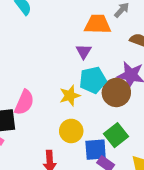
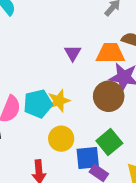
orange trapezoid: (98, 24) -> (110, 53), moved
cyan pentagon: (93, 80) -> (38, 104), moved

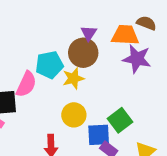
brown circle: (109, 96) -> (83, 53), moved
cyan pentagon: (38, 104) -> (49, 65), moved

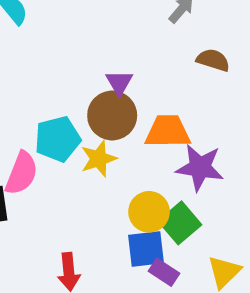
orange trapezoid: (125, 35) -> (168, 131), moved
purple star: (137, 59) -> (200, 168), moved
yellow circle: (74, 115) -> (149, 212), moved

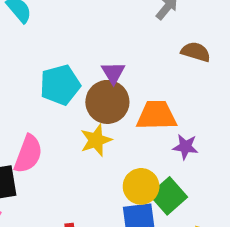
cyan pentagon: (58, 139) -> (60, 85), moved
purple star: (200, 168) -> (185, 147), size x0.6

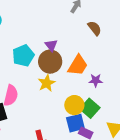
brown semicircle: (196, 52) -> (95, 28), turned 42
orange trapezoid: (157, 115) -> (78, 65), turned 130

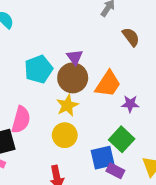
yellow circle: (74, 105) -> (65, 135), moved

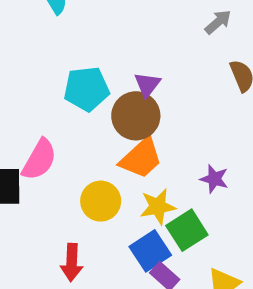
orange trapezoid: (108, 84) -> (141, 158), moved
yellow star: (67, 105) -> (158, 207), moved
blue square: (103, 158) -> (150, 251), turned -35

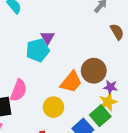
purple triangle: (147, 85) -> (48, 38), moved
brown circle: (136, 116) -> (94, 71), moved
yellow star: (158, 207) -> (108, 102), moved

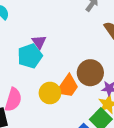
yellow circle: (53, 107) -> (50, 93), moved

